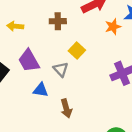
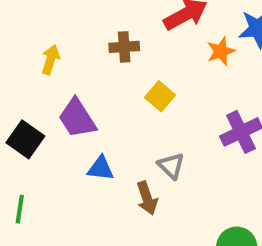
yellow arrow: (15, 26) -> (50, 60), turned 105
gray triangle: (61, 69) -> (171, 166), moved

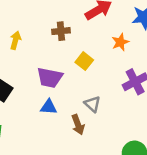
orange star: (221, 51) -> (120, 42), moved
purple trapezoid: (77, 118) -> (50, 78), moved, turned -44

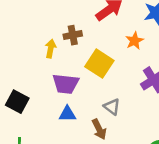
yellow arrow: (15, 40) -> (51, 49), moved
yellow square: (84, 61) -> (99, 64), size x1.5

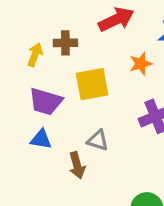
yellow square: (99, 64) -> (92, 84), turned 36
gray triangle: (112, 107) -> (98, 140), turned -30

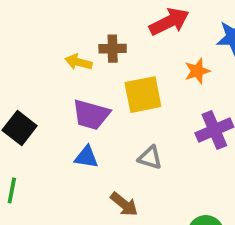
yellow arrow: (35, 55) -> (79, 62), turned -95
brown arrow: (77, 165) -> (124, 204), moved, turned -35

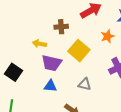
yellow arrow: (79, 62) -> (39, 44), moved
yellow square: (143, 95) -> (79, 51), turned -35

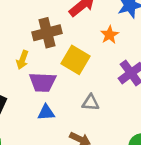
brown cross: (61, 27) -> (47, 33), size x1.5
yellow arrow: (39, 44) -> (22, 60), turned -72

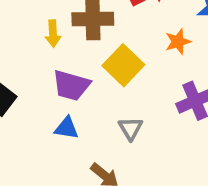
yellow arrow: (22, 60) -> (53, 34), moved, turned -36
gray triangle: (91, 103) -> (131, 128), turned 42

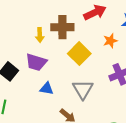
purple trapezoid: (71, 85) -> (36, 62), moved
gray triangle: (131, 128) -> (83, 89), size x1.5

